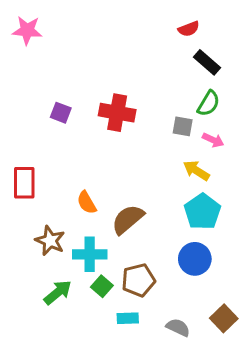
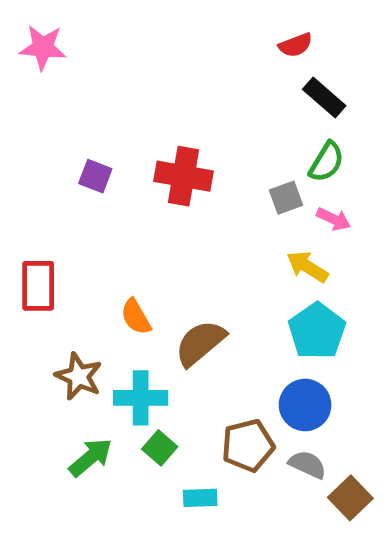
gray square: (183, 126) -> (286, 198), turned -30
brown pentagon: (138, 280) -> (248, 445), moved
gray semicircle: (178, 327) -> (307, 465), moved

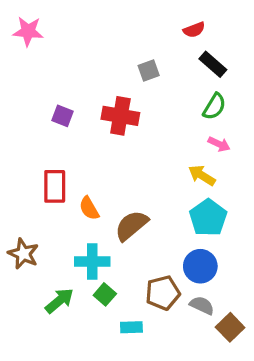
gray square: (286, 198) -> (149, 70), moved
red rectangle: (38, 286) -> (55, 186), moved
brown star: (79, 376) -> (23, 254), moved

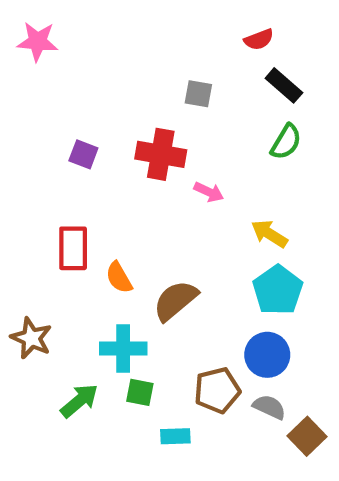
gray square: (149, 70) -> (198, 94), turned 30
pink arrow: (219, 144) -> (209, 192), moved
green square: (105, 294) -> (140, 392), turned -30

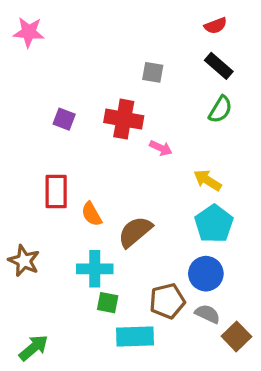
red semicircle: (259, 39) -> (216, 26), moved
green arrow: (79, 401) -> (34, 348), moved
cyan rectangle: (175, 436) -> (135, 336), size x1.6

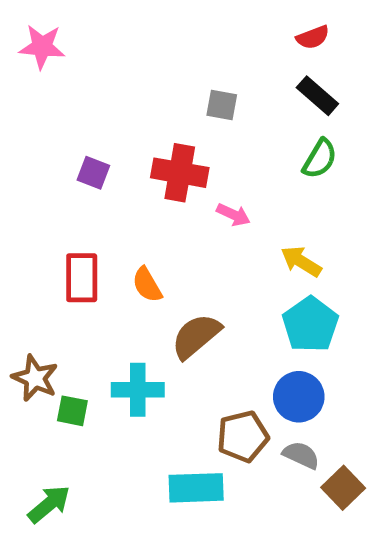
orange semicircle: (92, 214) -> (147, 285), moved
green square: (108, 303) -> (72, 411), moved

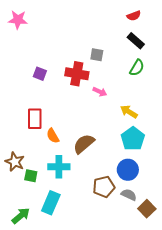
gray square: (222, 105) -> (97, 55), moved
orange semicircle: (147, 285) -> (53, 136), moved
cyan rectangle: (196, 488) -> (51, 203), moved, turned -65

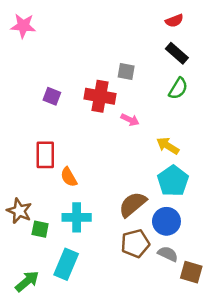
brown semicircle: (84, 144) -> (133, 204), moved
brown square: (147, 209) -> (191, 272), turned -30

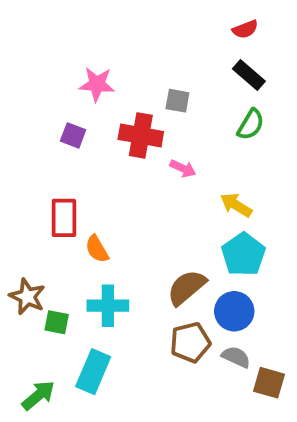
pink star: (23, 26) -> (97, 84), moved

